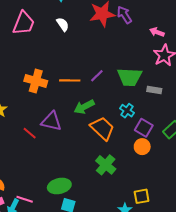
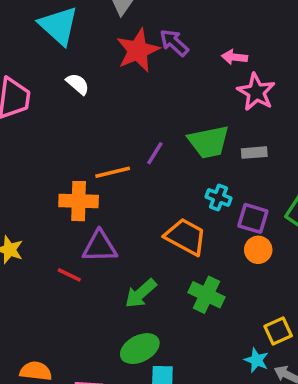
orange cross: (36, 81) -> (79, 201), moved
green arrow: (84, 107) -> (141, 293), moved

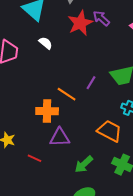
orange line: (113, 172) -> (67, 94), turned 48
red line: (69, 275) -> (34, 158), moved

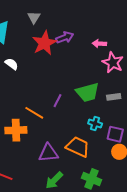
purple arrow: (101, 18) -> (65, 37), turned 120
purple triangle: (60, 137) -> (48, 153), moved

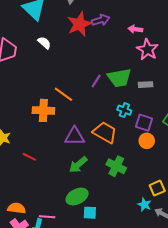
purple line: (58, 101) -> (96, 81), moved

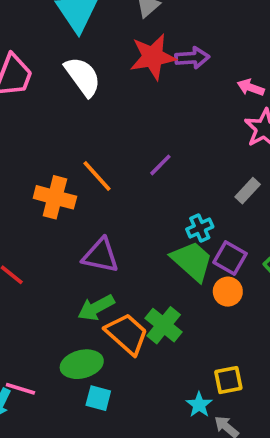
white semicircle: (44, 43) -> (83, 77), size x1.6
green trapezoid: (119, 78) -> (192, 261), moved, turned -140
gray rectangle: (146, 85) -> (248, 191), turned -56
cyan cross: (124, 110) -> (200, 228), turned 32
orange trapezoid: (105, 132) -> (127, 334), moved

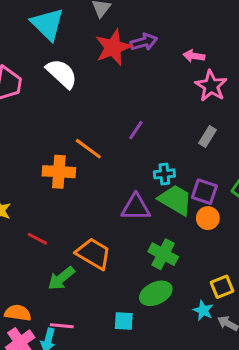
cyan cross: (200, 228) -> (164, 174), moved, turned 30
purple triangle: (101, 255) -> (136, 207), moved
green arrow: (96, 308) -> (61, 278), moved
orange trapezoid: (127, 334) -> (93, 254), moved
green ellipse: (82, 364) -> (156, 293), moved

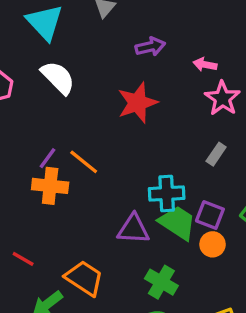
red star: (113, 47) -> (137, 103), moved
purple line: (136, 130) -> (48, 158), moved
cyan cross: (164, 174) -> (167, 193), size x1.5

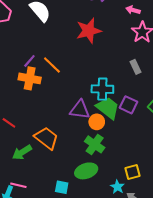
gray rectangle: (216, 154) -> (135, 67), turned -64
orange circle: (213, 244) -> (97, 122), moved

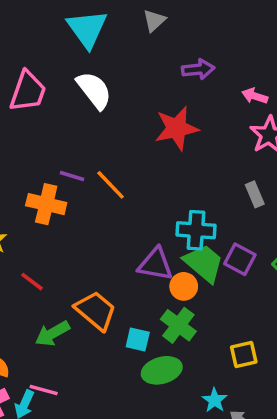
purple line: (29, 61) -> (72, 176), turned 64
orange cross: (30, 78) -> (46, 204), moved
yellow square: (133, 172) -> (244, 355), moved
cyan square: (62, 187) -> (138, 339), moved

